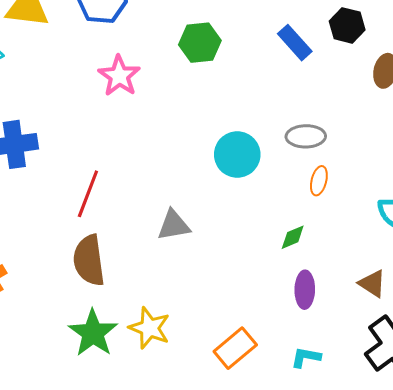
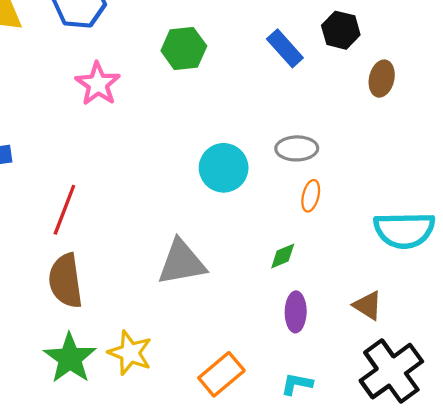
gray triangle: (174, 225) -> (182, 262), moved, size x1.4

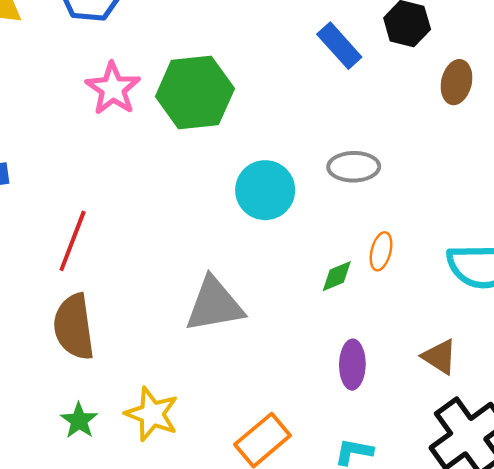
green hexagon: (184, 48) -> (195, 93), moved, size x1.4
orange ellipse: (311, 196) -> (381, 251), moved
green diamond: (283, 256) -> (337, 276), moved
green star: (70, 358) -> (79, 421), size x0.6

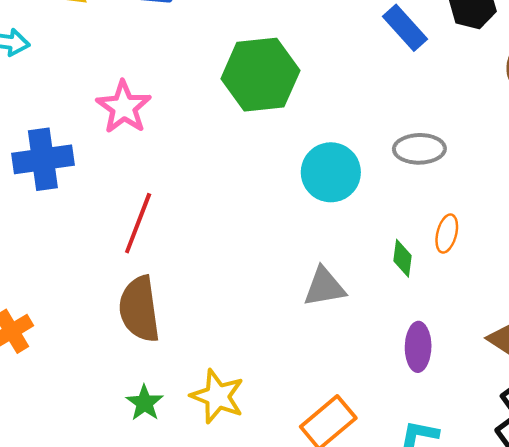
pink star: (113, 89) -> (124, 107), moved
green diamond: (337, 276) -> (402, 258), turned -60
gray triangle: (214, 305) -> (324, 287), moved, size x0.7

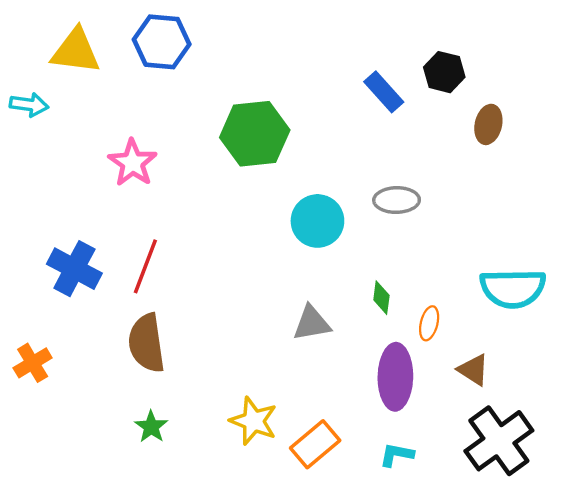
blue cross: (43, 159) -> (74, 269), moved, turned 36
orange ellipse: (447, 234) -> (429, 323), moved
purple ellipse: (418, 347) -> (395, 377), size x1.5
yellow star: (217, 396) -> (254, 421), moved

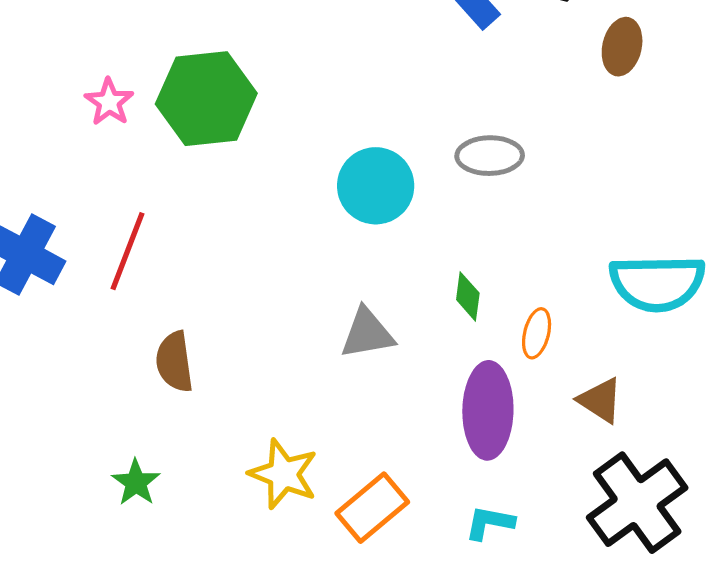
green hexagon: (255, 134) -> (206, 99), moved
pink star: (133, 163) -> (109, 102), size x0.7
brown semicircle: (147, 343) -> (174, 362), moved, size x0.7

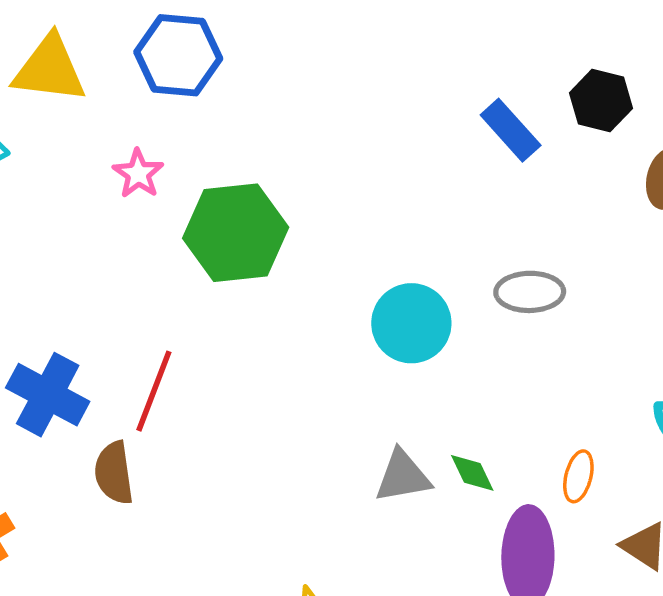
pink star: (109, 102) -> (138, 174), moved
green diamond: (468, 296) -> (472, 473), moved, turned -33
brown semicircle: (174, 362) -> (114, 473), moved

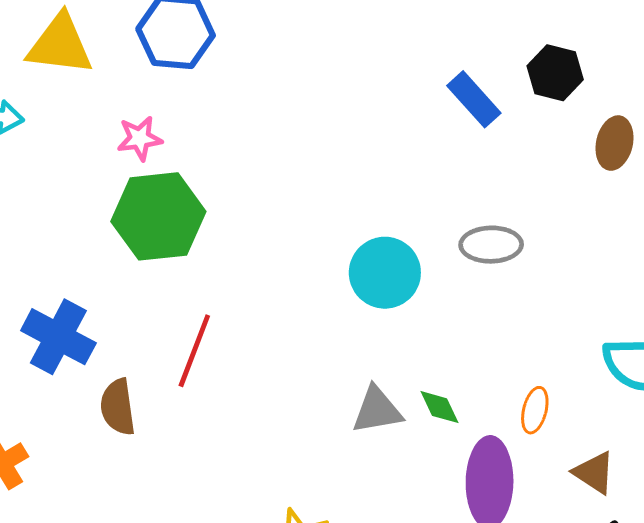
pink star: (138, 174) -> (140, 138), turned 30
green hexagon: (236, 233) -> (158, 216), moved
red line: (154, 391) -> (194, 351), moved

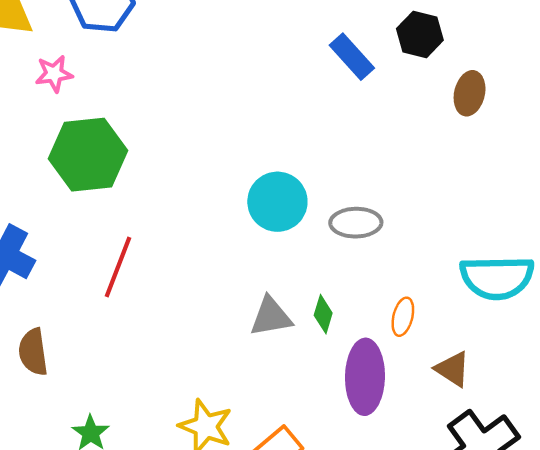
pink star: (140, 138) -> (54, 74), moved
gray ellipse: (491, 245) -> (356, 223), moved
brown semicircle: (118, 407) -> (33, 352), moved
green diamond: (440, 407) -> (323, 314), turned 42

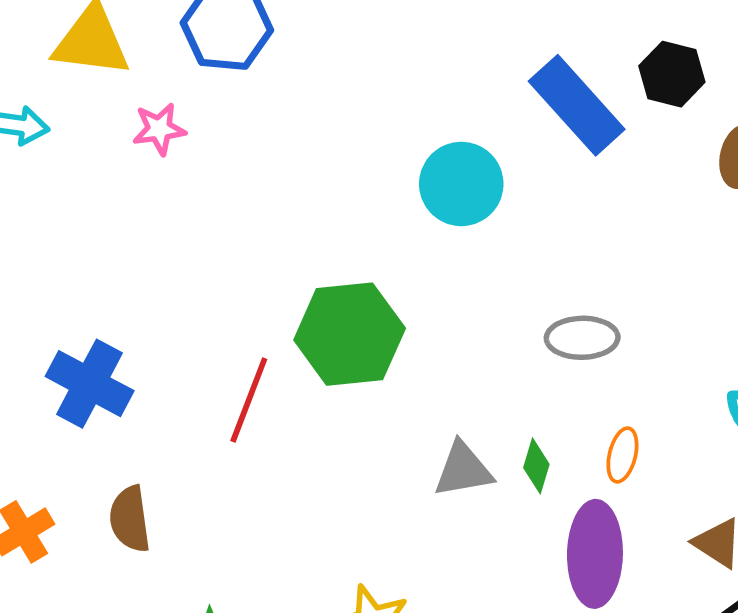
blue rectangle: (352, 57) -> (577, 105), size x1.5
green hexagon: (88, 155) -> (350, 334), moved
cyan circle: (277, 202) -> (461, 184), moved
orange ellipse: (403, 317) -> (622, 455), moved

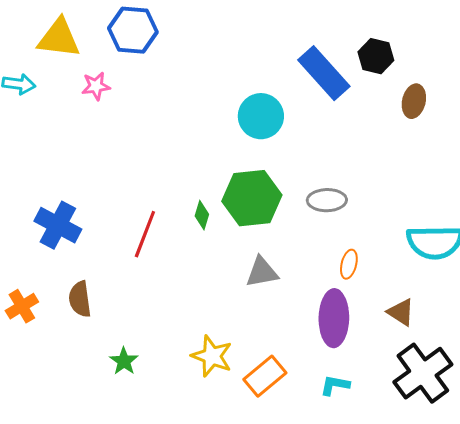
green hexagon: (350, 334) -> (252, 198), moved
green diamond: (536, 466) -> (202, 215), moved

